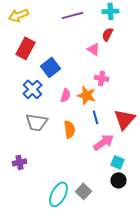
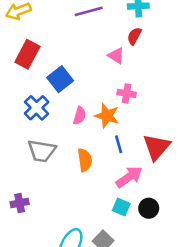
cyan square: (118, 162) -> (121, 207), moved
black circle: (118, 180) -> (149, 208), moved

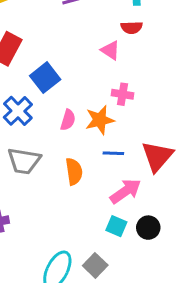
red semicircle: (134, 36) -> (132, 28), turned -120
orange star: (107, 116) -> (100, 120), turned -30
blue line: (119, 144) -> (113, 153), turned -72

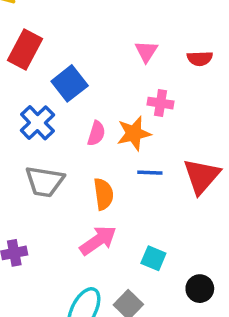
red semicircle: (132, 28) -> (200, 58), moved
pink triangle: (110, 50) -> (146, 51), turned 30
pink arrow: (126, 191) -> (98, 240), moved
black circle: (148, 228) -> (200, 289), moved

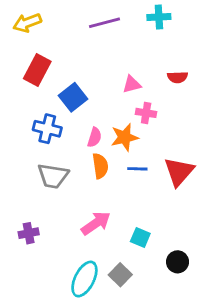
pink triangle: (146, 51) -> (132, 84), moved, turned 42
blue cross: (37, 123) -> (47, 129), turned -32
orange semicircle: (103, 194) -> (100, 166), moved

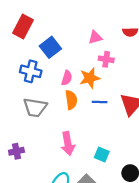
pink arrow: (96, 223) -> (68, 144), turned 115

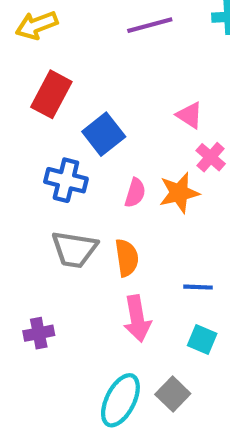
pink triangle: (95, 37) -> (190, 115), turned 48
pink cross: (106, 59) -> (211, 157), turned 32
orange semicircle: (71, 100) -> (127, 258), moved
blue line: (100, 102) -> (198, 287), moved

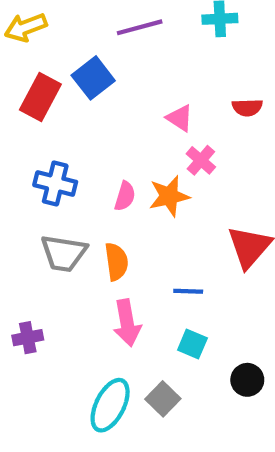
blue square: (104, 134) -> (93, 78), moved

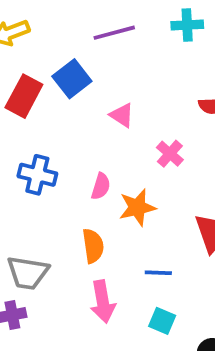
pink triangle: (180, 118) -> (122, 115), moved
orange star: (169, 196) -> (137, 207), moved
gray trapezoid: (64, 253) -> (28, 273), moved

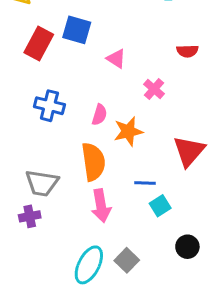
blue square: (72, 79) -> (77, 30), turned -36
orange semicircle: (93, 246) -> (93, 162), size x1.4
cyan square: (162, 321) -> (160, 206), moved, turned 35

